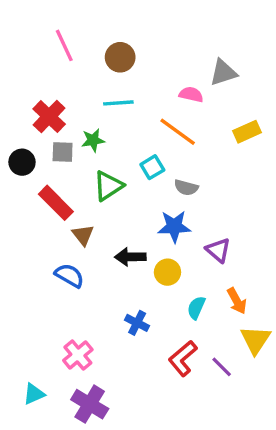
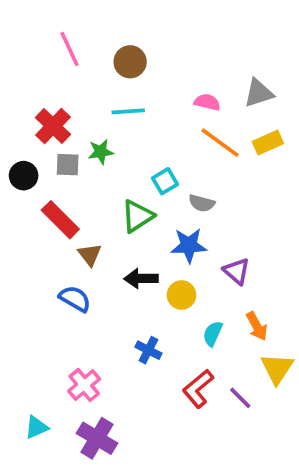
gray triangle: (223, 72) -> (259, 93), moved
orange line: (178, 132) -> (220, 143), moved
green triangle: (108, 186) -> (137, 216), moved

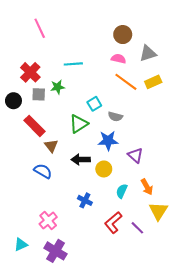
brown circle: (130, 62) -> (123, 35), moved

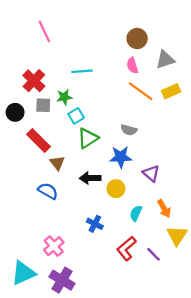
pink semicircle: (119, 59) -> (132, 65), turned -120
cyan square: (94, 104) -> (76, 116), moved
cyan triangle: (21, 245) -> (23, 273), size x1.6

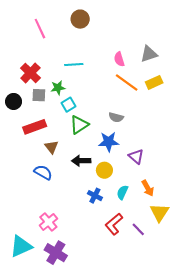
brown circle: (137, 38) -> (80, 19), moved
red rectangle: (39, 141) -> (35, 127), turned -65
blue cross: (95, 224) -> (95, 196), moved

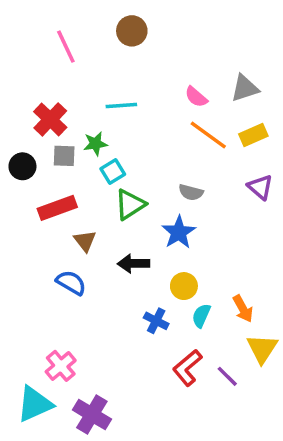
pink semicircle: (119, 59) -> (196, 97), turned -32
blue star: (109, 142) -> (179, 232), turned -30
purple triangle: (136, 156) -> (260, 187), moved
yellow circle: (104, 170) -> (184, 286), moved
pink cross: (48, 222) -> (61, 366), moved

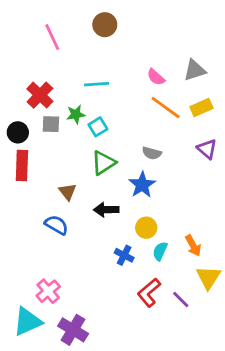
cyan square: (113, 171) -> (98, 127), moved
red rectangle: (57, 208) -> (22, 166), moved, turned -68

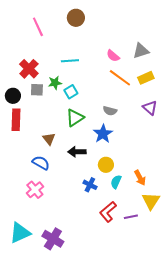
pink cross: (48, 291) -> (35, 190), moved
purple line: (181, 299) -> (131, 217), turned -56

